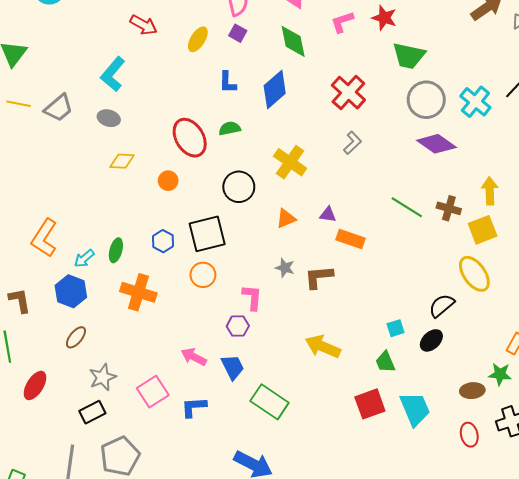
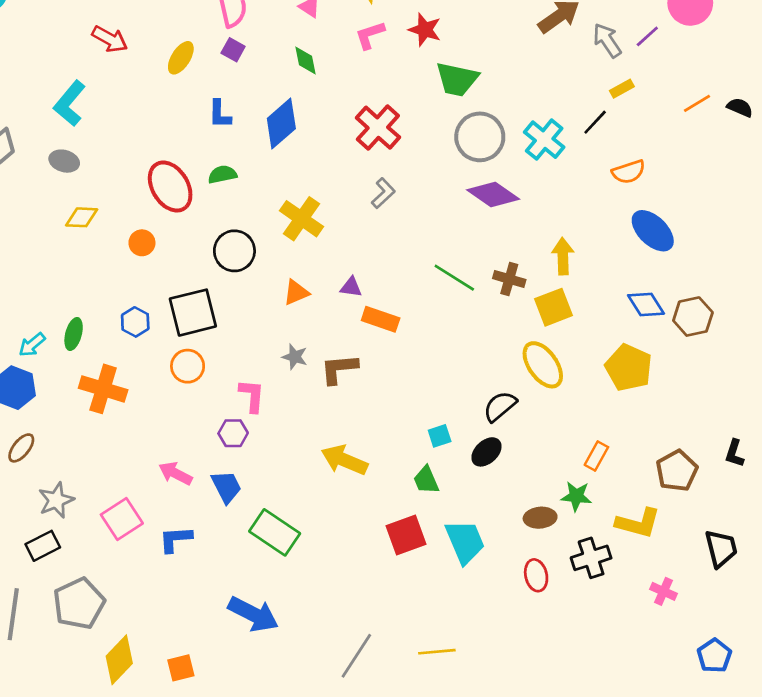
green diamond: (293, 41) -> (305, 60), size x0.7

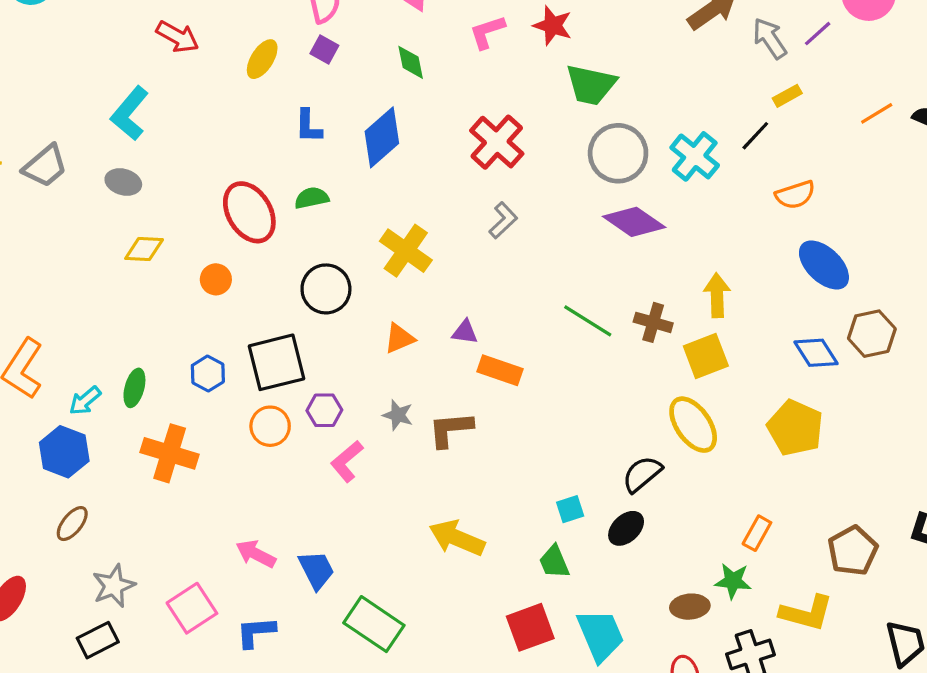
brown hexagon: (693, 317) -> (872, 334), moved
pink L-shape: (252, 396) -> (347, 461), turned -135
purple hexagon: (233, 433) -> (324, 410), moved

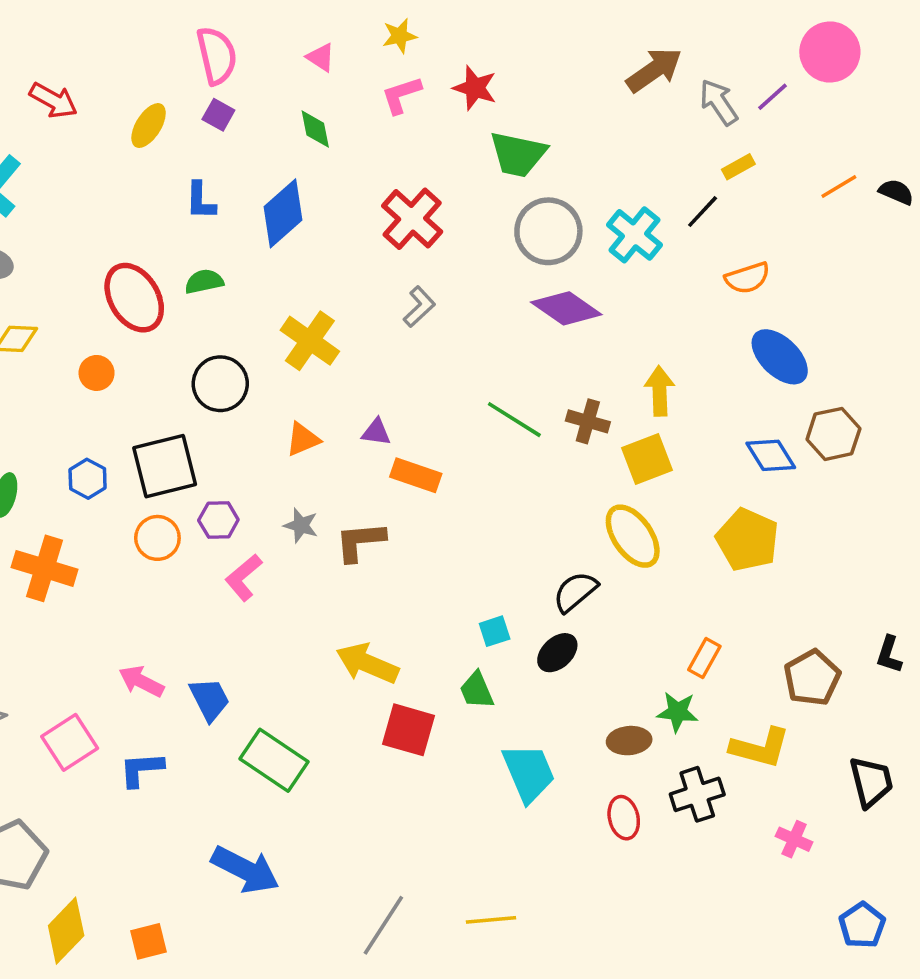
red square: (530, 627) -> (409, 730), moved, turned 36

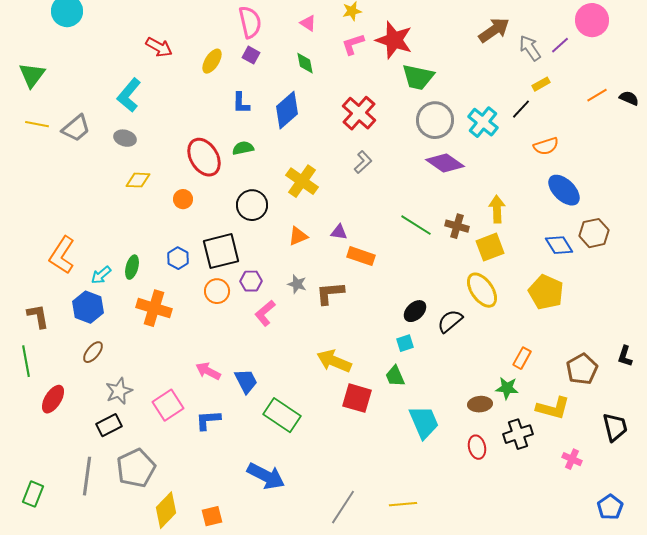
red star: (475, 88) -> (394, 40), size x1.5
black ellipse: (557, 653) -> (415, 311), moved

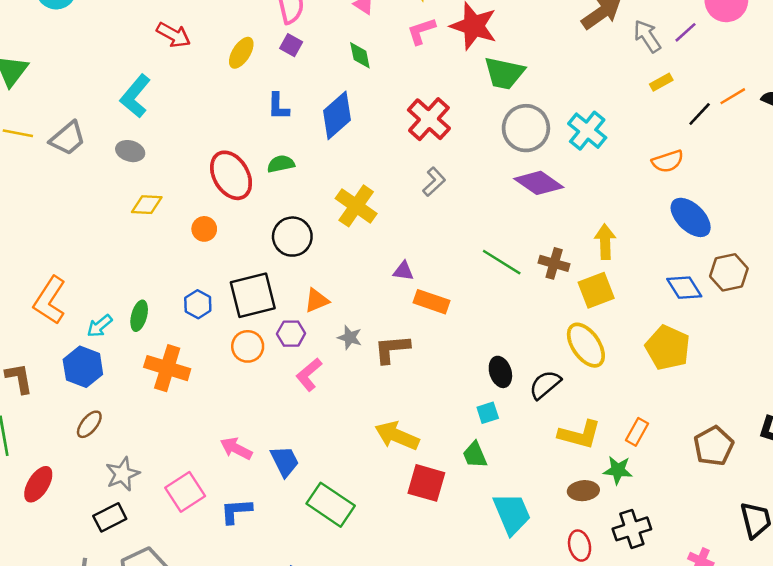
black line: (521, 109) -> (700, 114), moved
orange triangle: (298, 236) -> (317, 300), moved
black ellipse: (415, 311) -> (500, 372), turned -65
yellow L-shape: (553, 408) -> (580, 434), moved

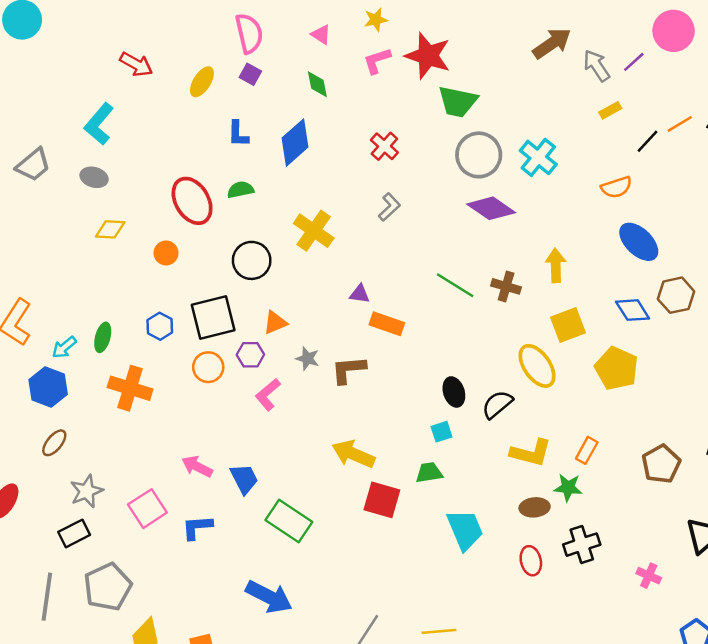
red cross: (429, 119) -> (384, 146), size x0.7
yellow square: (596, 290) -> (568, 325), moved
green trapezoid: (475, 455) -> (429, 473), turned 104

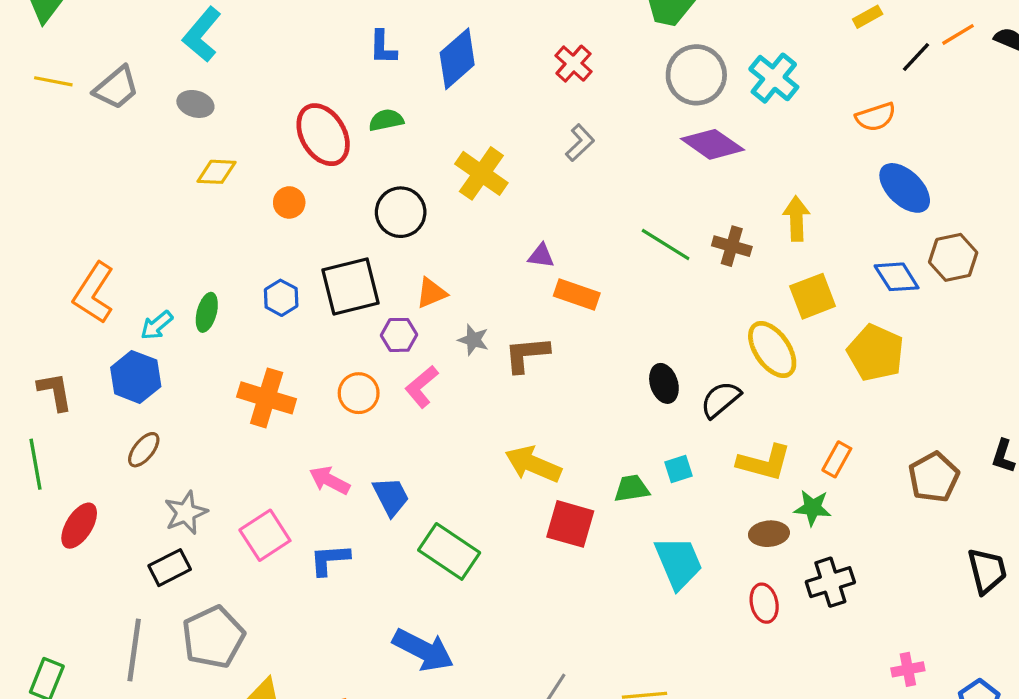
orange circle: (208, 367) -> (359, 393), moved
orange cross: (130, 388) -> (267, 398), moved
cyan square: (441, 432) -> (678, 469), moved
pink cross: (649, 576) -> (908, 669), moved, turned -35

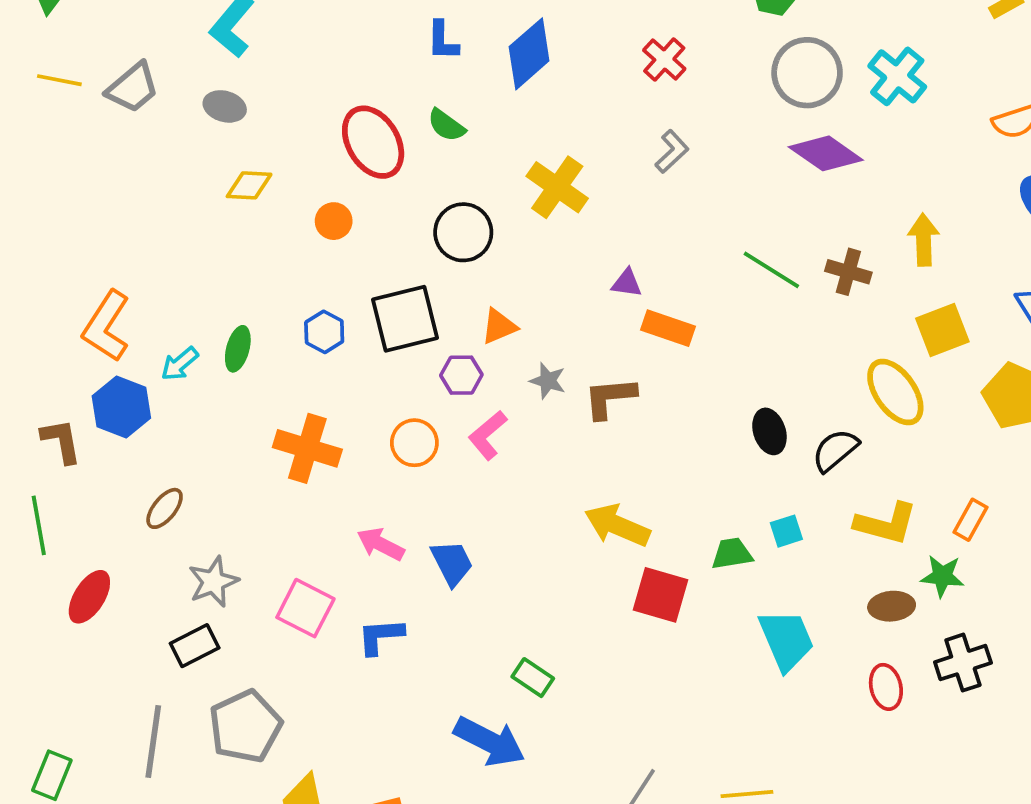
green semicircle: (386, 120) -> (446, 125), turned -132
blue hexagon: (136, 377) -> (121, 407), moved
pink square: (265, 535) -> (305, 608), turned -30
green rectangle: (449, 551) -> (533, 678), moved, size x0.6

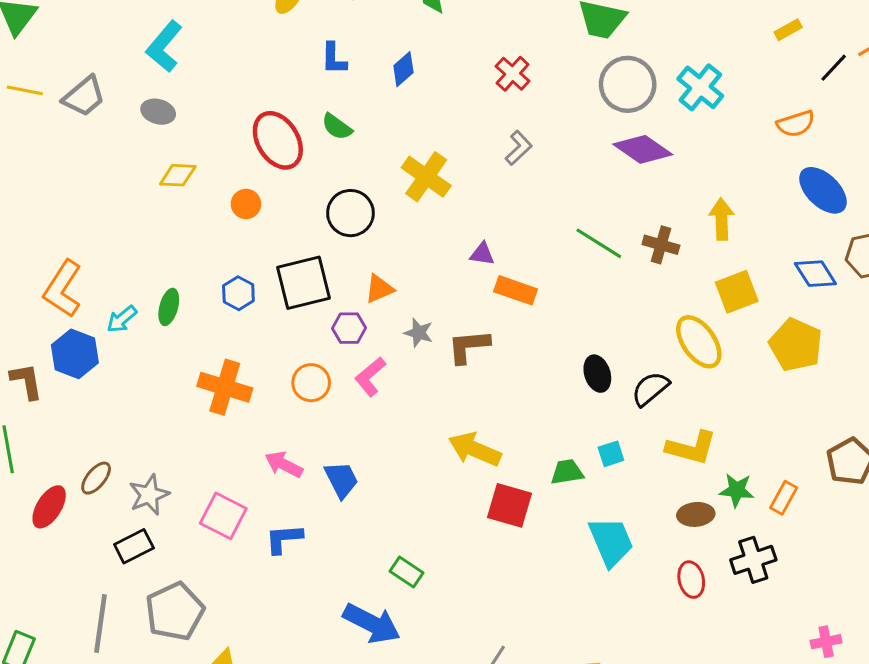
blue diamond: (529, 54) -> (403, 69), size x0.6
brown ellipse: (165, 508) -> (96, 478), moved
orange rectangle: (970, 520) -> (784, 498), moved

